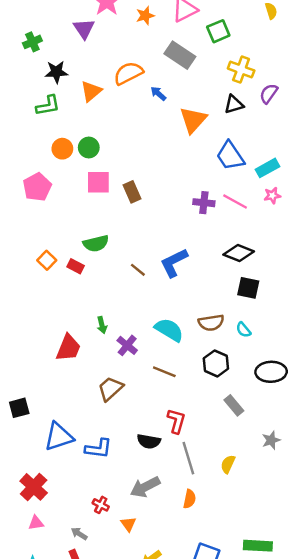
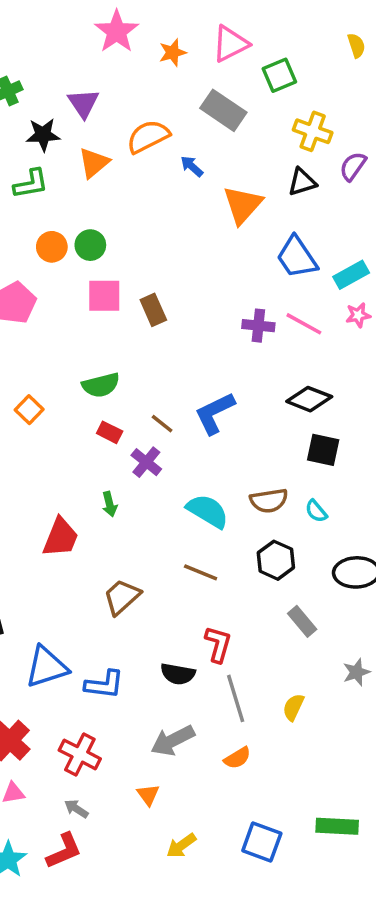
purple triangle: (84, 29) -> (83, 103), moved
red rectangle: (76, 266) -> (110, 432), moved
purple cross: (127, 345) -> (146, 462), moved
orange semicircle: (190, 499) -> (237, 758), turned 48
red cross: (101, 505) -> (80, 754), moved, size x1.6

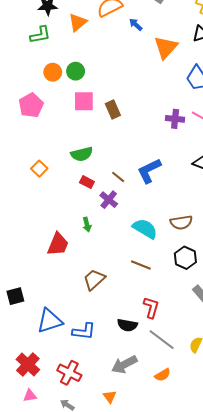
gray line: (236, 698) -> (162, 340), turned -36

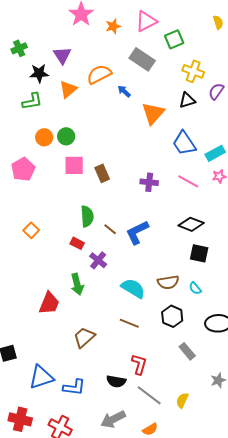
purple cross: (175, 119) -> (149, 182), moved
green semicircle: (82, 154) -> (87, 216), moved, turned -80
brown line: (118, 177) -> (110, 229), moved
green arrow: (87, 225) -> (77, 284), size x1.5
red cross: (28, 364) -> (20, 419), turned -30

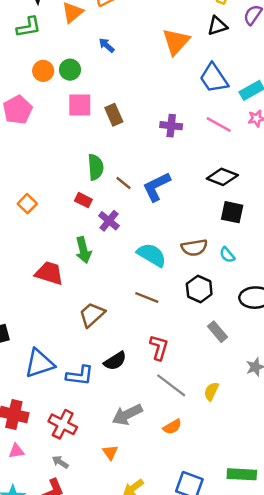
blue arrow: (124, 91) -> (107, 45), moved
orange square: (31, 230) -> (27, 204), moved
red trapezoid: (49, 303) -> (49, 273), turned -95
black semicircle: (116, 381) -> (115, 361), moved, turned -42

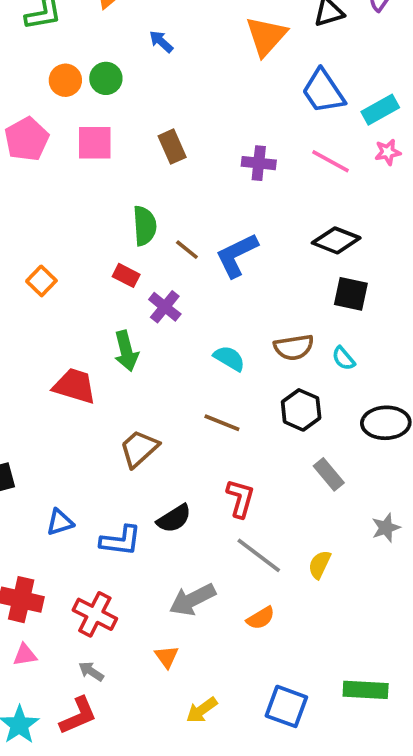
pink square: (80, 105) -> (95, 143), moved
cyan semicircle: (152, 255) -> (229, 358), size x0.7
blue triangle: (40, 363) -> (60, 522), size x0.6

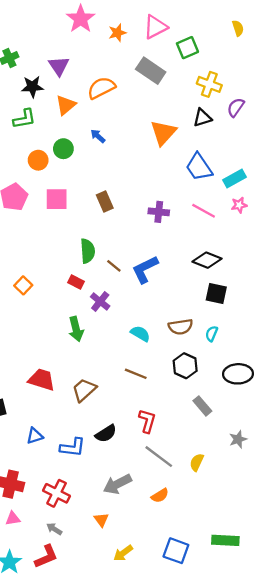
green circle: (106, 78) -> (63, 149), moved
cyan semicircle: (343, 358) -> (212, 334), turned 63
red trapezoid: (75, 386) -> (42, 380), moved

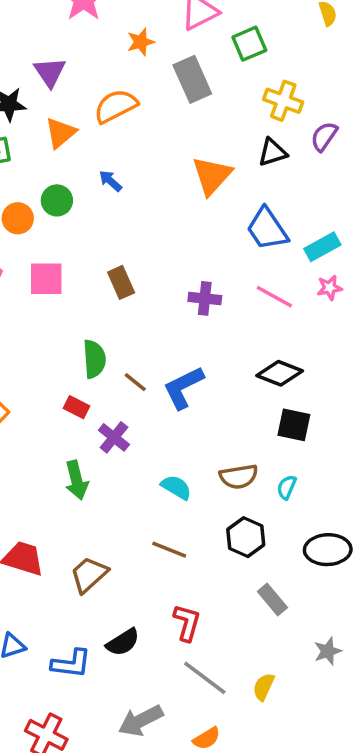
orange star: (117, 33) -> (141, 42), moved
gray rectangle: (151, 71) -> (192, 79), turned 32

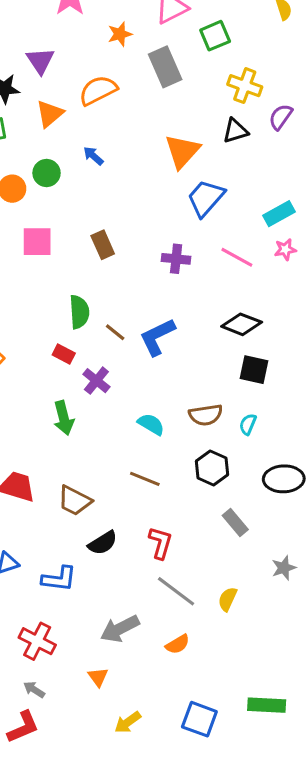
blue trapezoid: (267, 229) -> (206, 198), moved, turned 75
brown trapezoid: (89, 575) -> (75, 501), turned -111
black semicircle: (123, 642) -> (103, 543), moved

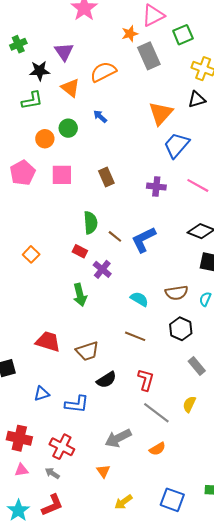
orange star: (120, 34) -> (130, 34), moved
orange triangle: (50, 114) -> (70, 88), turned -42
brown trapezoid: (75, 501) -> (87, 351), turned -45
yellow semicircle: (228, 599) -> (189, 404), moved
gray arrow: (34, 690) -> (52, 473), moved

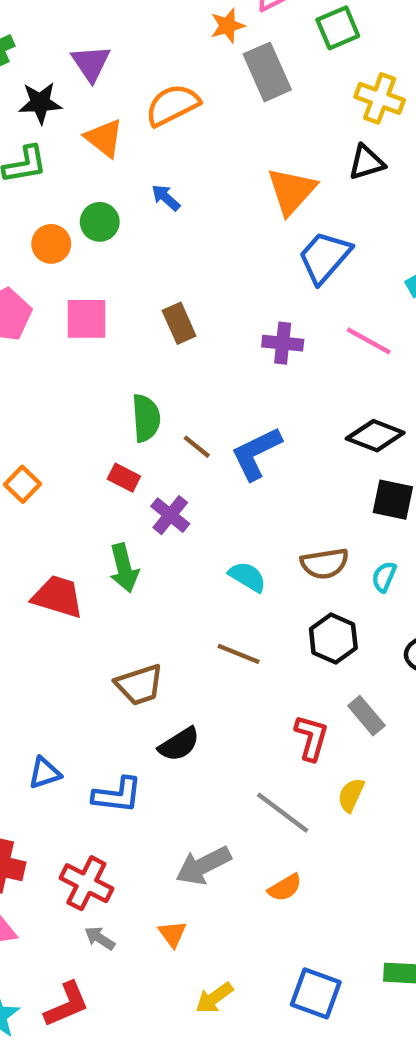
red trapezoid: (48, 342) -> (58, 597), moved
red L-shape: (146, 380) -> (311, 738), moved
gray arrow: (52, 473) -> (100, 938), moved

